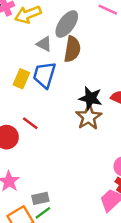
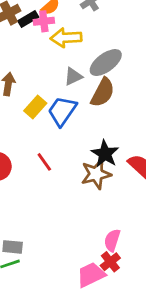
gray triangle: (44, 44) -> (73, 76), turned 49
red line: (30, 123) -> (44, 162), moved

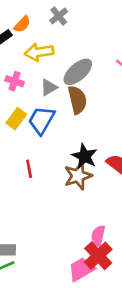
pink cross: (44, 21) -> (15, 81), moved, turned 30
brown semicircle: (103, 92) -> (77, 100), turned -36
red line: (44, 162) -> (29, 169), turned 30
red cross: (110, 262) -> (98, 256), size x1.5

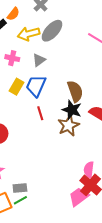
gray ellipse: (78, 72) -> (52, 31), moved
brown semicircle: (77, 100) -> (75, 91), moved
red line: (29, 169) -> (40, 113), moved

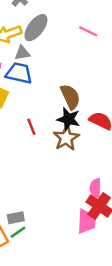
gray triangle: (39, 60) -> (22, 53), moved, turned 32
blue trapezoid: (36, 86) -> (19, 73), moved, turned 85
pink trapezoid: (79, 197) -> (87, 221), turned 135

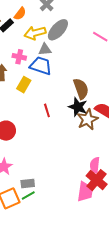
brown star: (66, 138) -> (87, 119), moved

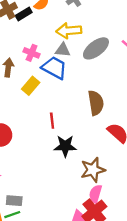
gray ellipse: (58, 30) -> (96, 48), moved
yellow arrow: (35, 33) -> (69, 31), moved
black star: (78, 107) -> (65, 146), moved, turned -30
brown star: (87, 119) -> (93, 170), moved

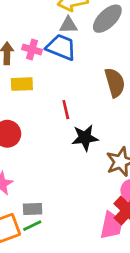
pink cross: (32, 53) -> (32, 49), moved
yellow rectangle: (31, 86) -> (22, 84), moved, turned 54

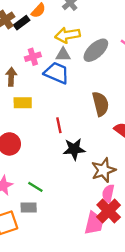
pink cross: (32, 49) -> (33, 57), moved, turned -35
green line: (32, 226) -> (35, 187), moved, turned 56

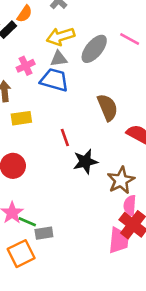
green line: (35, 187) -> (27, 222), moved

